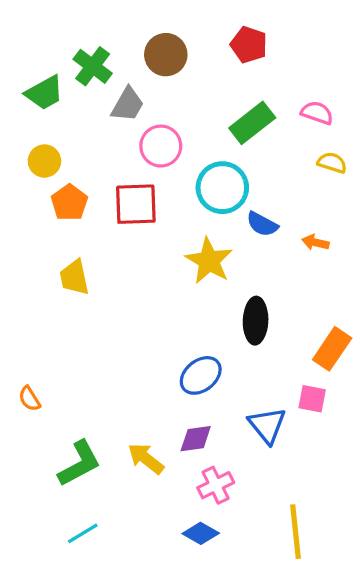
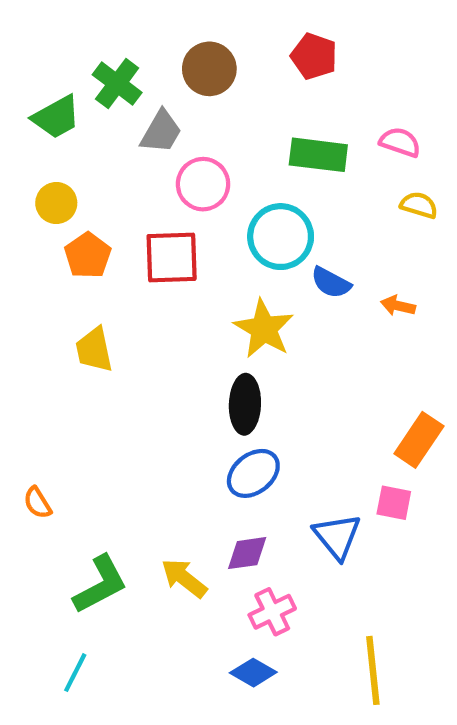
green rectangle: (252, 123) -> (318, 155), turned 45
black ellipse: (256, 321) -> (245, 404), moved
cyan line: (83, 533) -> (75, 673), moved, turned -32

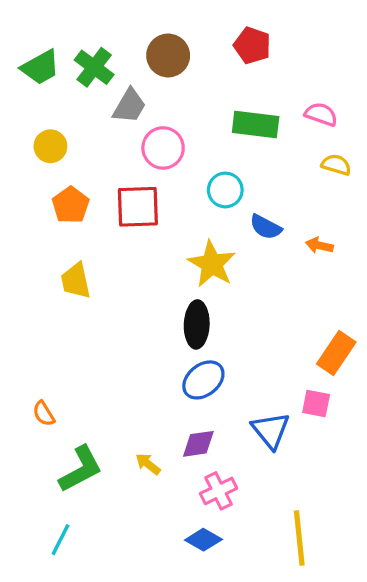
green trapezoid: (56, 117) -> (40, 67), moved
yellow circle: (56, 203) -> (50, 146), moved
cyan circle: (281, 237) -> (225, 190), size x0.7
orange semicircle: (37, 503) -> (44, 414), moved
yellow arrow: (184, 578) -> (148, 464), size x0.7

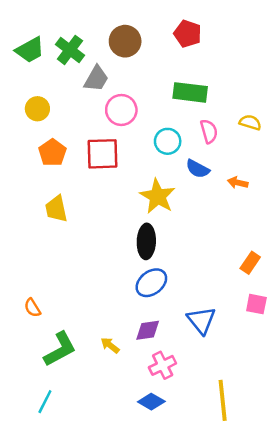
pink semicircle: (321, 114) -> (209, 131), moved, turned 55
orange rectangle: (336, 353) -> (250, 263), size x0.7
pink square: (316, 403) -> (256, 304), moved

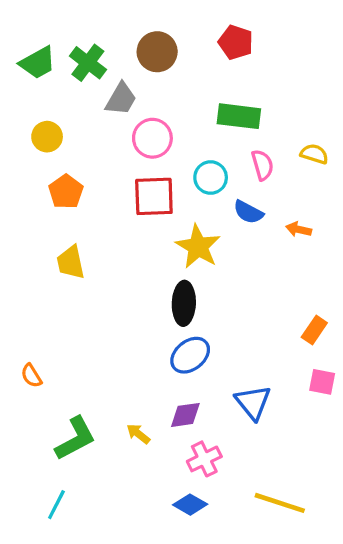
red square: (103, 154) -> (154, 196), moved
orange semicircle: (32, 308) -> (31, 376), moved
yellow line: (223, 400) -> (280, 503), turned -66

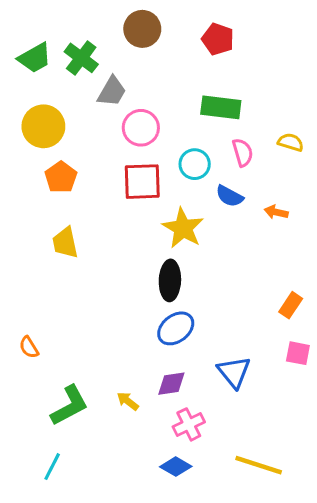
brown circle: (157, 52) -> (142, 29), moved
yellow circle: (47, 137) -> (43, 126), size x1.5

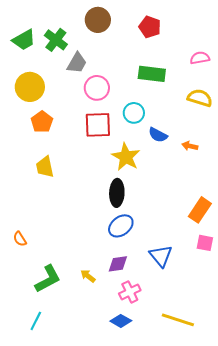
yellow semicircle: (291, 142) -> (200, 98), size x1.4
pink semicircle: (243, 152) -> (200, 58), moved, turned -84
orange rectangle: (291, 305) -> (200, 210), size x1.4

